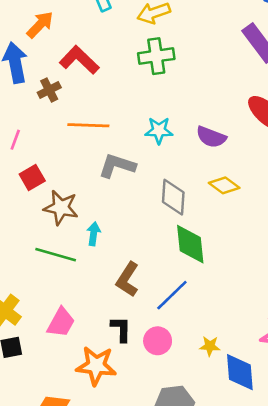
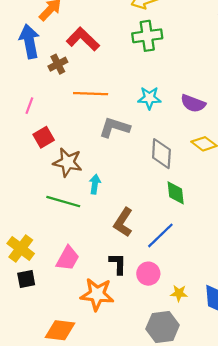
green diamond: (190, 244) -> (176, 193), size x0.7
yellow star: (210, 346) -> (179, 293), moved

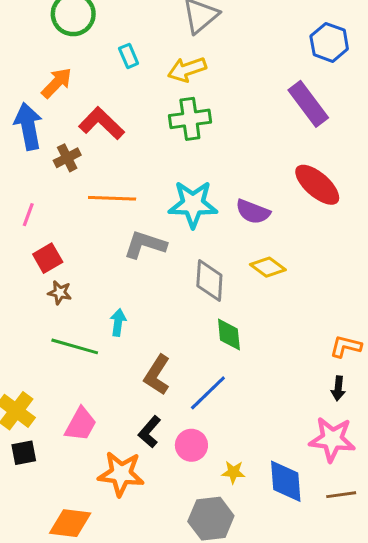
cyan star: (149, 98) -> (193, 204), size x1.5
brown star: (68, 162) -> (60, 293), moved, size x0.6
black L-shape: (118, 264) -> (150, 432), turned -140

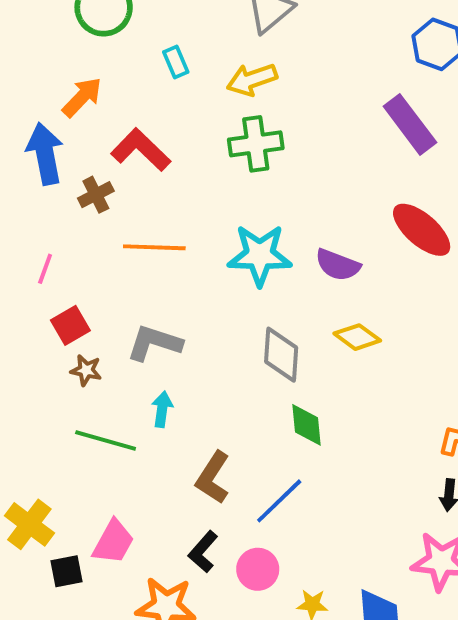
gray L-shape: (145, 245) -> (154, 343), moved
black square: (24, 453) -> (67, 571), moved

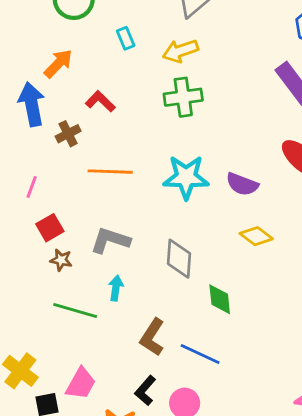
red L-shape: (141, 150) -> (100, 101), size x0.7
gray diamond: (281, 355) -> (179, 259), moved
blue line: (279, 501) -> (200, 354), turned 69

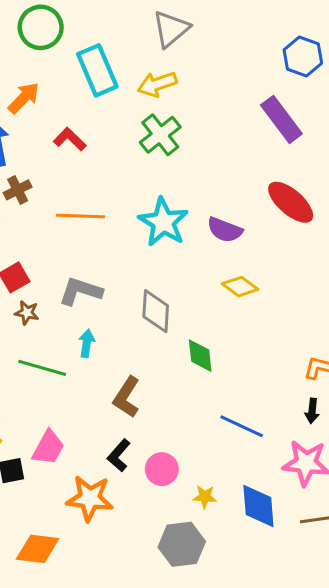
cyan rectangle: (126, 38) -> (97, 70), size x2.0
green cross: (183, 97) -> (160, 135), turned -30
brown cross: (68, 134) -> (18, 190), moved
cyan star: (186, 177) -> (163, 222), turned 30
blue line: (200, 354) -> (242, 426), moved

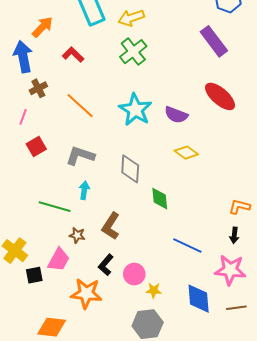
orange line: (81, 216) -> (80, 106), turned 40
brown star: (27, 313) -> (77, 235), moved
yellow star: (205, 497) -> (154, 290), moved

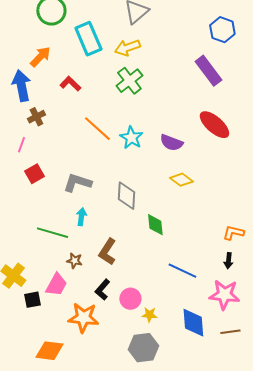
orange line: (80, 106) -> (97, 129), moved
cyan star: (135, 110) -> (131, 138), size x0.7

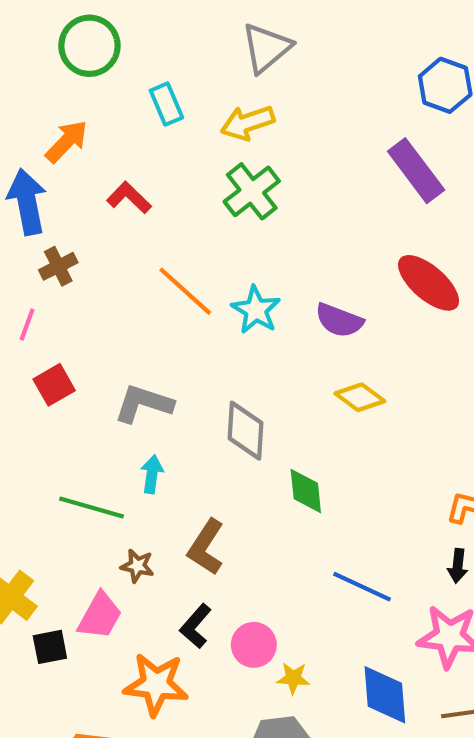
cyan rectangle: (88, 39) -> (166, 104), size x0.6

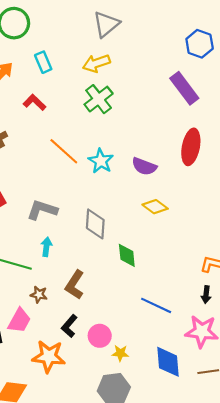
cyan rectangle: (166, 104) -> (43, 62), moved
red ellipse: (429, 283) -> (191, 147), turned 60

